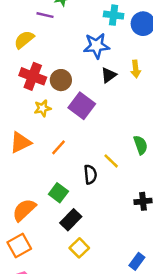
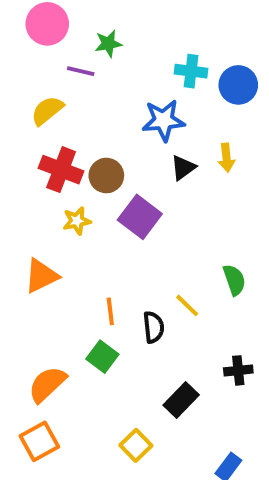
orange line: (58, 147) -> (110, 311), moved, turned -49
black rectangle: (71, 220) -> (181, 400), moved

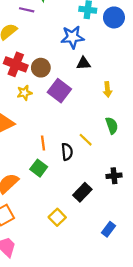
yellow arrow: (226, 158) -> (107, 90), moved
black triangle: (183, 168) -> (83, 63), turned 32

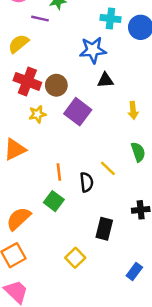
black rectangle: (82, 192) -> (104, 229), turned -30

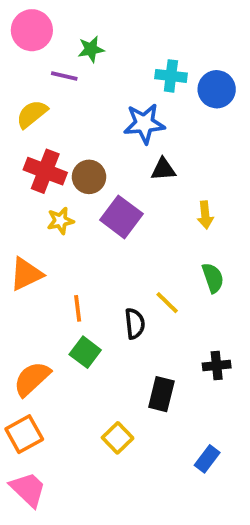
orange line: (59, 172) -> (78, 308), moved

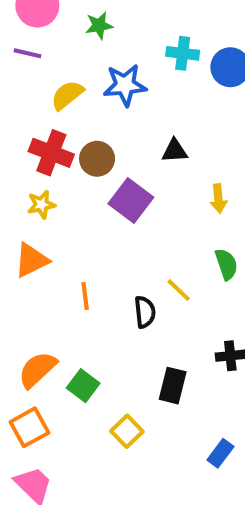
purple line: (64, 76) -> (27, 53), moved
yellow semicircle: (32, 114) -> (67, 95), moved
blue star: (144, 124) -> (125, 85), moved
yellow star: (60, 221) -> (41, 205), moved
green square: (85, 352) -> (83, 386), moved

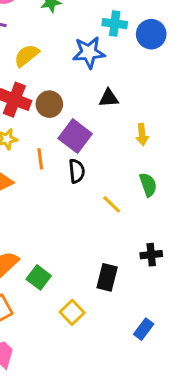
blue star: (125, 85) -> (89, 52), moved
orange line: (85, 296) -> (40, 159), moved
black semicircle: (145, 312) -> (77, 171), moved

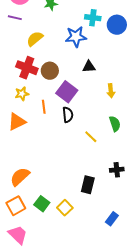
green square: (39, 277) -> (42, 204), moved

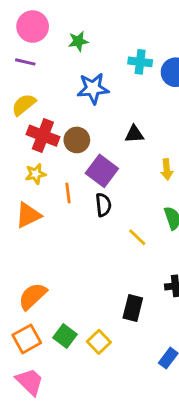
blue star: (76, 37) -> (93, 88), moved
yellow semicircle: (35, 39) -> (24, 105), moved

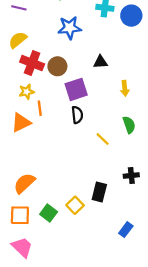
purple square: (102, 171) -> (76, 89), turned 35
orange line: (68, 193) -> (40, 108), moved
orange square: (27, 339) -> (20, 215), turned 30
yellow square: (99, 342) -> (75, 205), moved

